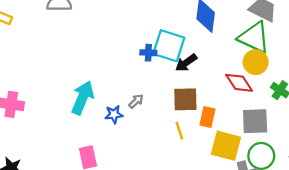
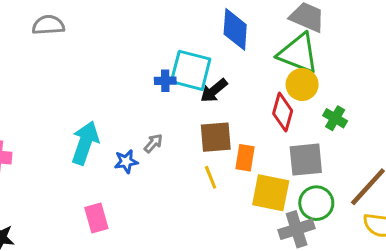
red diamond: (239, 83) -> (283, 112), turned 52

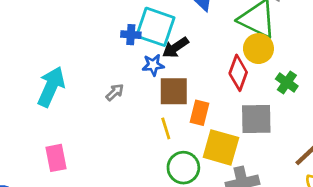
blue star: (126, 161) -> (153, 65), moved
green circle: (316, 203) -> (183, 168), moved

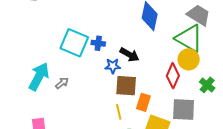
cyan square: (155, 27) -> (74, 43), moved
black arrow: (175, 47) -> (129, 55), turned -120
gray arrow: (115, 92) -> (62, 83), moved

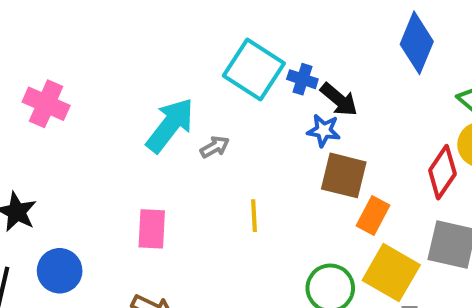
black arrow: (129, 55) -> (339, 100), moved
yellow line: (119, 112) -> (254, 216), moved

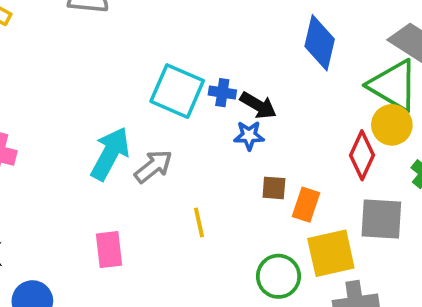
gray arrow: (215, 147) -> (153, 166), size x1.5
brown square: (344, 175) -> (274, 188), moved, size x0.6
yellow square: (391, 273) -> (331, 253), turned -33

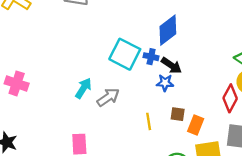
blue diamond: (320, 43) -> (168, 30), moved, turned 36
cyan arrow: (110, 154) -> (83, 88), size x0.7
yellow line: (199, 222) -> (149, 121), moved

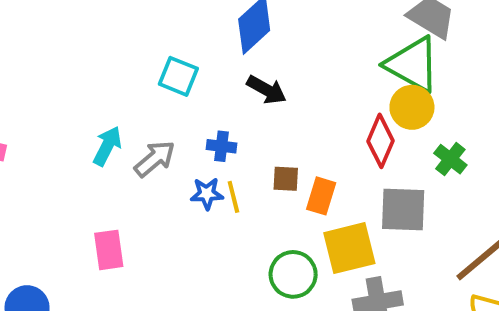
cyan square: (125, 54) -> (178, 76), size x0.7
blue cross: (151, 57) -> (222, 146), moved
blue star: (165, 83) -> (207, 194), moved

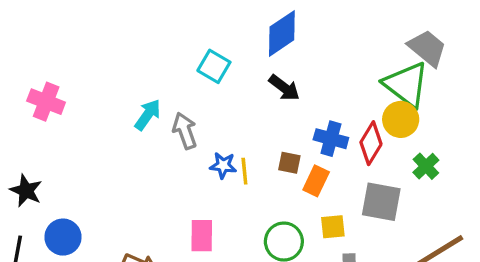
blue cross: (222, 146) -> (331, 139), moved, size x1.4
gray arrow: (155, 159) -> (185, 131), turned -78
yellow square: (349, 248) -> (333, 227), size x0.6
pink rectangle: (109, 250) -> (202, 236), moved

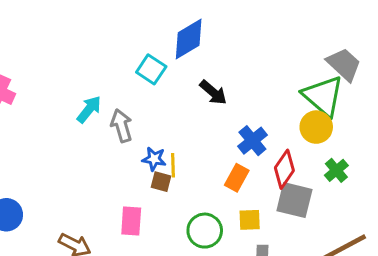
blue diamond: (282, 33) -> (189, 39), moved
blue cross: (331, 139) -> (252, 141), turned 32
red diamond: (371, 143) -> (284, 169), moved
brown square: (289, 163) -> (161, 182), moved

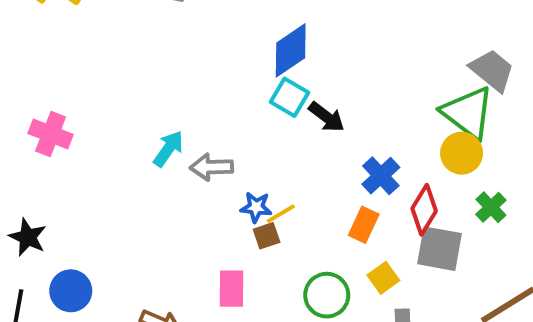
cyan square: (151, 69) -> (289, 97), moved
gray arrow: (122, 126) -> (211, 167), turned -72
yellow line: (173, 165) -> (281, 214), turned 65
brown square: (161, 182) -> (267, 236), turned -30
yellow square: (250, 220) -> (383, 278), turned -30

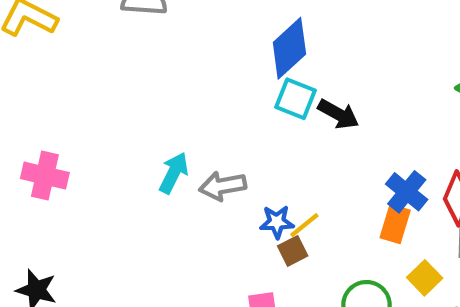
blue cross: (381, 176) -> (407, 192), moved

